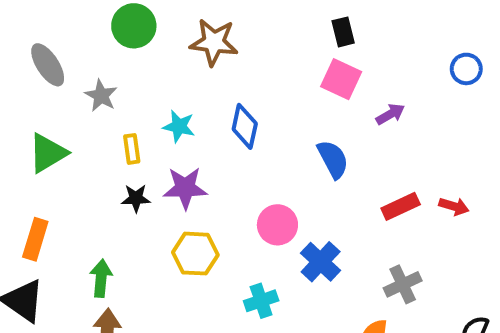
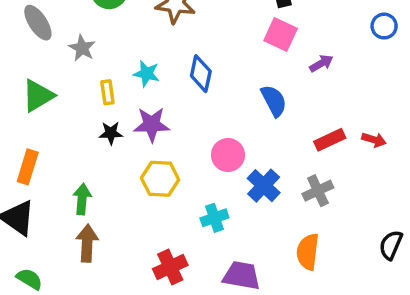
gray cross: (403, 284) -> (318, 191), moved

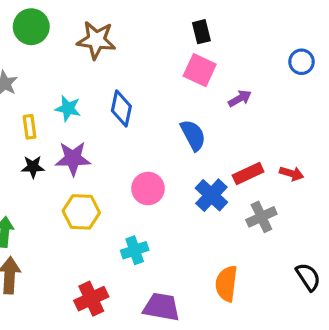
blue cross: (264, 186) -> (211, 195), moved
gray cross: (318, 191) -> (261, 217), moved
black semicircle: (391, 245) -> (308, 277), turned 124

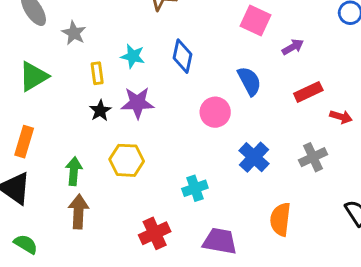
black star: (33, 167) -> (100, 111), turned -30
red rectangle: (248, 174) -> (308, 92), moved
pink circle: (148, 189) -> (215, 112), moved
blue cross: (211, 195) -> (254, 157), moved
yellow hexagon: (81, 212) -> (127, 160), moved

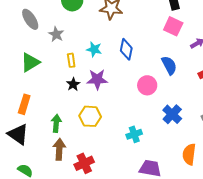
red cross: (155, 233) -> (84, 163), moved

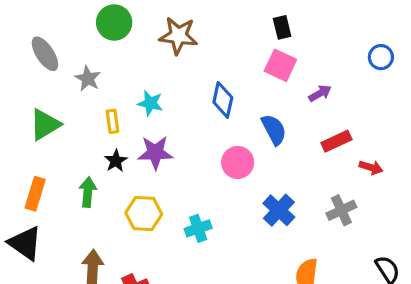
blue diamond: (126, 49) -> (223, 100), moved
green arrow: (56, 123) -> (88, 192), moved
cyan cross: (134, 134) -> (198, 228), moved

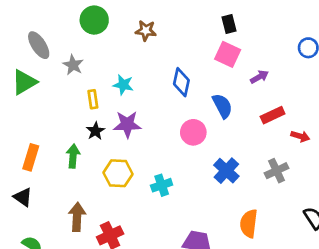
brown star: (178, 36) -> (146, 31), size x0.7
green triangle: (45, 125) -> (24, 82), moved
black triangle: (25, 243) -> (23, 197), size x0.7

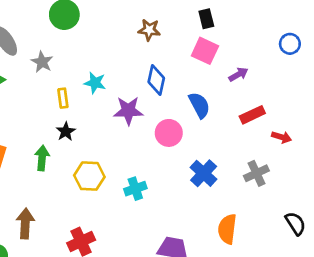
brown star: (146, 31) -> (149, 30), moved
purple star: (127, 124) -> (128, 111), moved
brown arrow: (77, 217) -> (25, 223), moved

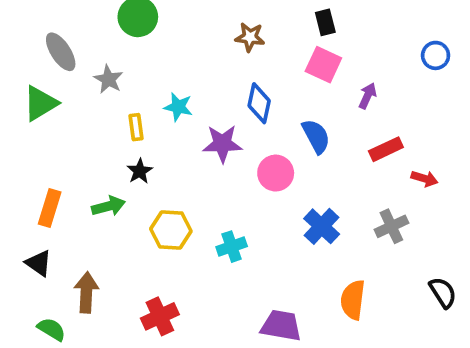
purple arrow: (238, 74) -> (368, 96), turned -36
green arrow: (42, 158) -> (108, 206), turned 70

